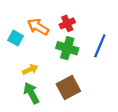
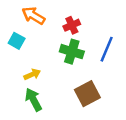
orange arrow: (38, 27) -> (33, 16), moved
brown square: (68, 87) -> (87, 94), moved

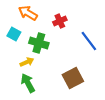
blue line: (107, 49) -> (89, 41), turned -60
green cross: (72, 52) -> (39, 43), moved

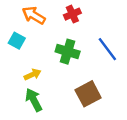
red cross: (60, 21) -> (72, 14), moved
green cross: (39, 43) -> (68, 52), moved

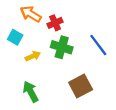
red cross: (72, 14) -> (55, 23), moved
yellow arrow: (32, 75) -> (33, 56), moved

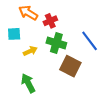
cyan square: (15, 37) -> (14, 34), turned -32
brown square: (81, 86) -> (70, 66), moved, turned -35

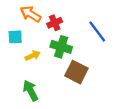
blue line: (90, 41) -> (97, 32), moved

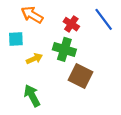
red cross: (55, 23) -> (71, 24), moved, turned -32
blue line: (97, 32) -> (104, 19), moved

